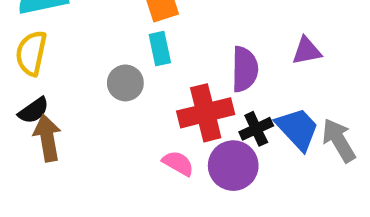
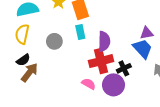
purple semicircle: (245, 69) -> (104, 41), moved
gray circle: (125, 83) -> (54, 41), moved
blue trapezoid: (297, 129) -> (142, 49), moved
brown arrow: (47, 138) -> (29, 72), turned 48

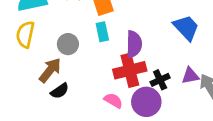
purple triangle: (147, 33) -> (190, 76), moved
blue trapezoid: (142, 49) -> (186, 28), moved
black semicircle: (23, 60) -> (60, 91), moved
brown arrow: (29, 72) -> (50, 70), moved

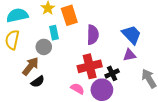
cyan rectangle: (102, 32) -> (54, 33), moved
purple semicircle: (134, 44) -> (93, 35), moved
purple triangle: (190, 76) -> (129, 55), moved

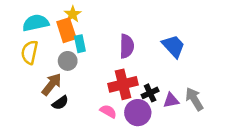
orange rectangle: (69, 15) -> (66, 30), moved
purple triangle: (129, 55) -> (171, 100), moved

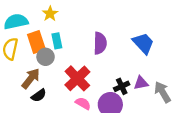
orange rectangle: (66, 30) -> (36, 42), moved
red cross: (123, 84) -> (77, 78), moved, turned -30
purple triangle: (171, 100) -> (141, 83), moved

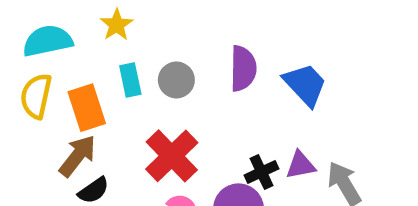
orange rectangle: (36, 42) -> (87, 108), moved
purple semicircle: (100, 43) -> (243, 68), moved
gray circle: (46, 57) -> (176, 80), moved

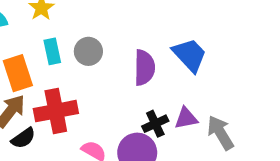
purple semicircle: (243, 68) -> (144, 68), moved
red cross: (172, 156) -> (56, 111), moved, turned 33

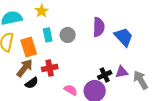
purple semicircle: (144, 68) -> (99, 27), moved
red cross: (56, 111) -> (50, 68), size x0.7

